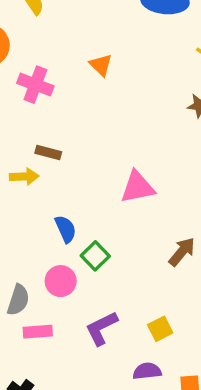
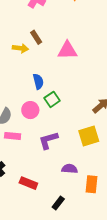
brown rectangle: (48, 153) -> (36, 37), turned 32
pink triangle: (137, 187) -> (67, 50), moved
yellow square: (160, 329) -> (89, 136), moved, size x1.5

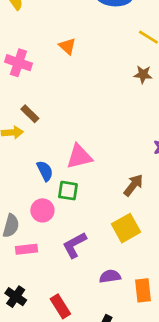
pink triangle: (67, 50) -> (79, 157), moved
green square: (52, 99) -> (68, 191), turned -35
red rectangle: (28, 183) -> (60, 306), turned 48

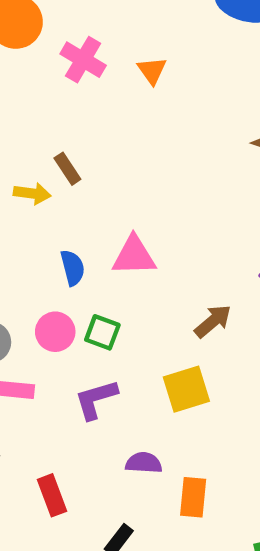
pink cross: (18, 63) -> (83, 60), moved
green square: (68, 191) -> (102, 332), moved

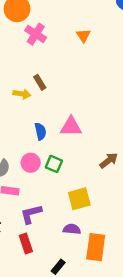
pink cross: (83, 60) -> (36, 34), moved
yellow square: (186, 389) -> (79, 199), moved
purple L-shape: (96, 399) -> (31, 214), moved
orange rectangle: (193, 497) -> (96, 247), size x1.4

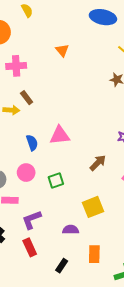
pink cross: (36, 34) -> (16, 66), moved, turned -30
green square: (54, 164) -> (56, 181), moved, turned -35
yellow square: (79, 199) -> (93, 207), moved
orange rectangle: (96, 247) -> (94, 254), moved, size x0.7

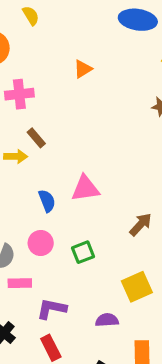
orange triangle: (62, 50) -> (83, 69), turned 40
purple L-shape: (32, 220) -> (52, 309), turned 35

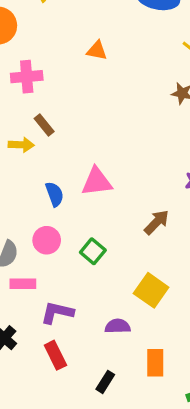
orange triangle: (83, 69) -> (97, 51), turned 42
green square: (83, 252) -> (93, 251), turned -30
yellow square: (137, 287) -> (151, 290), turned -32

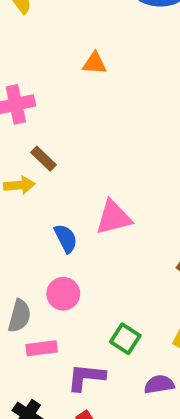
green square: (93, 251) -> (125, 339), moved

